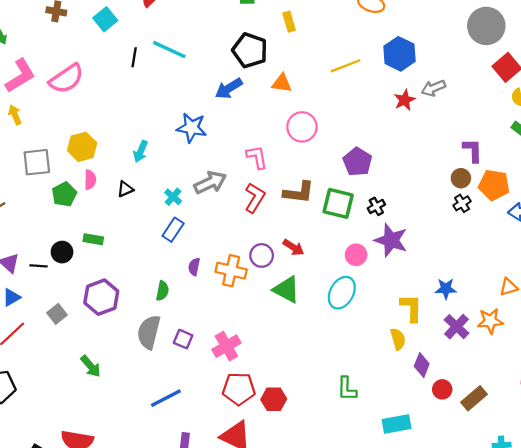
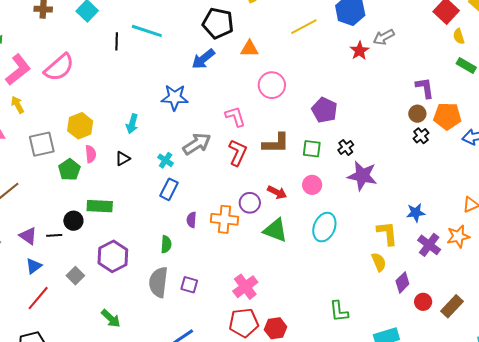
green square: (338, 203) -> (312, 149), size x0.7
green rectangle: (93, 239) -> (100, 206), size x1.4
pink circle: (356, 255) -> (312, 185), moved
pink cross: (226, 346) -> (245, 287), moved
purple diamond: (422, 365) -> (402, 282), turned 30

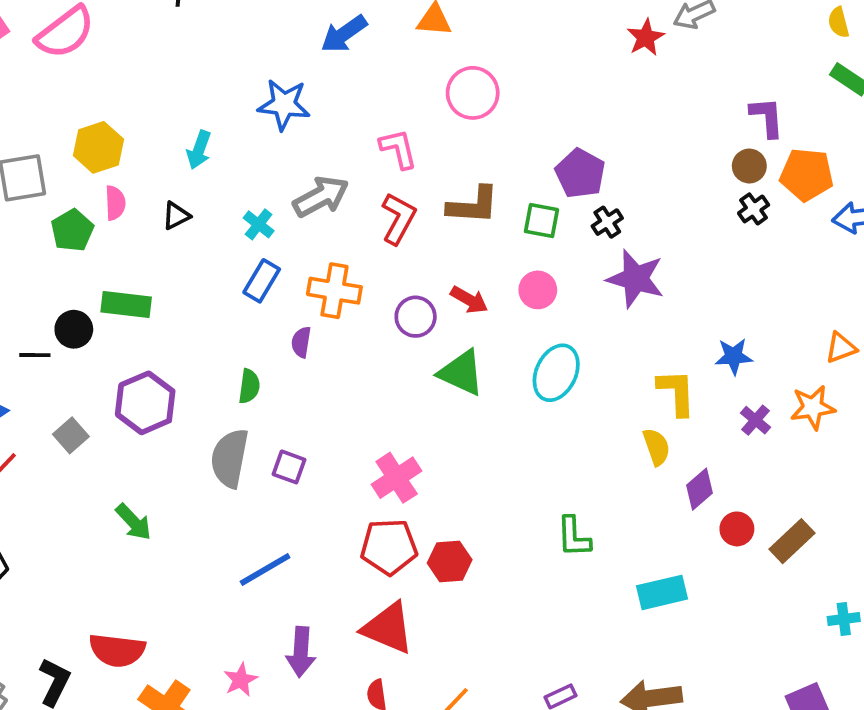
purple pentagon: (324, 110) -> (580, 173), moved
orange cross: (225, 219) -> (334, 291), moved
purple cross: (429, 245) -> (756, 420), size x0.7

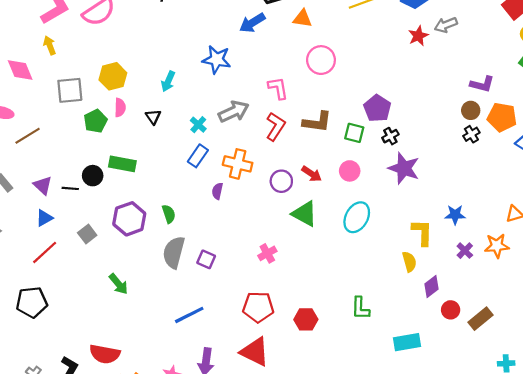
purple L-shape: (767, 117) -> (482, 84), turned 105
black triangle: (176, 216) -> (153, 117), turned -42
green semicircle: (249, 386) -> (169, 214), moved, turned -30
pink cross: (397, 478) -> (267, 253), moved, size x0.7
red hexagon: (450, 561) -> (306, 319), moved

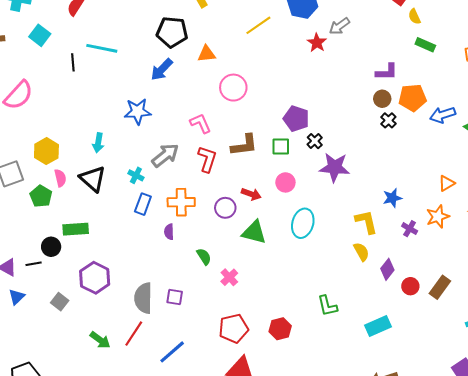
black triangle: (153, 117) -> (93, 179), size x1.8
green semicircle: (169, 214) -> (204, 257), moved
red line: (45, 252) -> (134, 334), moved

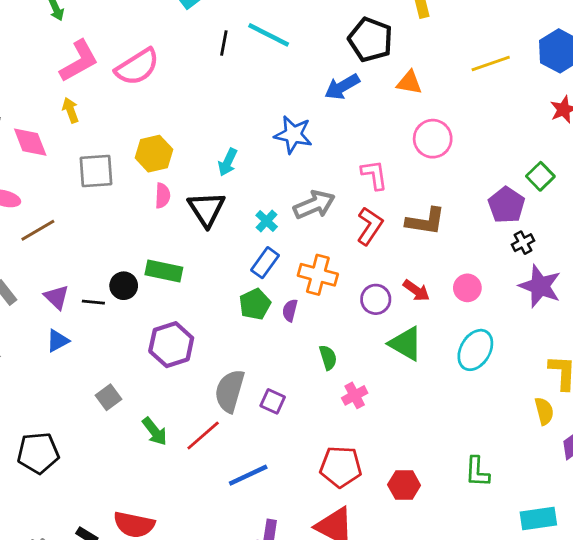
green square: (281, 147) -> (540, 176), moved, turned 30
green pentagon: (41, 196) -> (255, 304), moved
gray square: (60, 302) -> (109, 397), moved

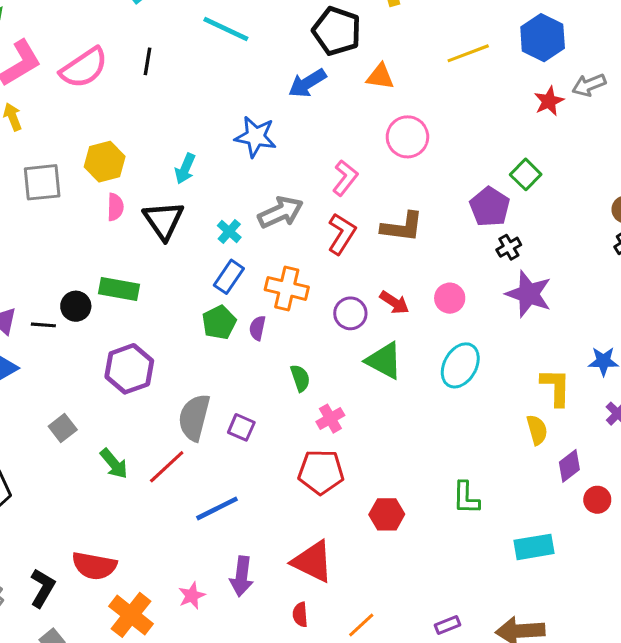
black line: (224, 43) -> (148, 61), moved
pink L-shape: (374, 175) -> (345, 178), turned 48
red pentagon: (341, 467) -> (321, 472), moved

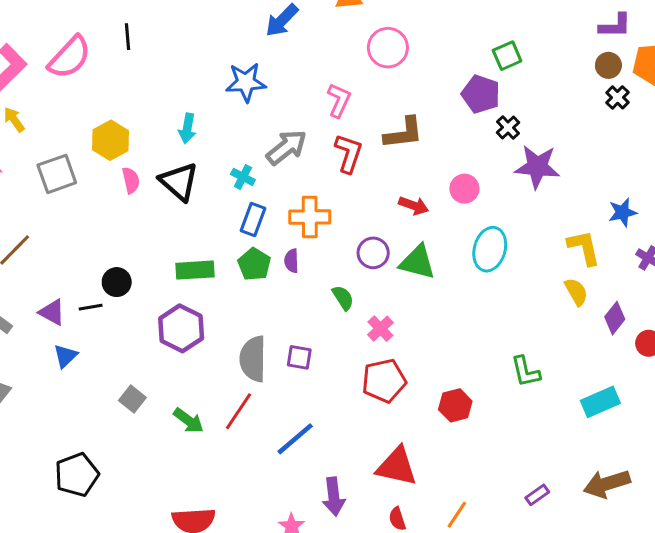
green square: (526, 174) -> (507, 56), turned 36
green rectangle: (119, 289) -> (195, 270), moved
purple circle: (350, 313) -> (373, 253), moved

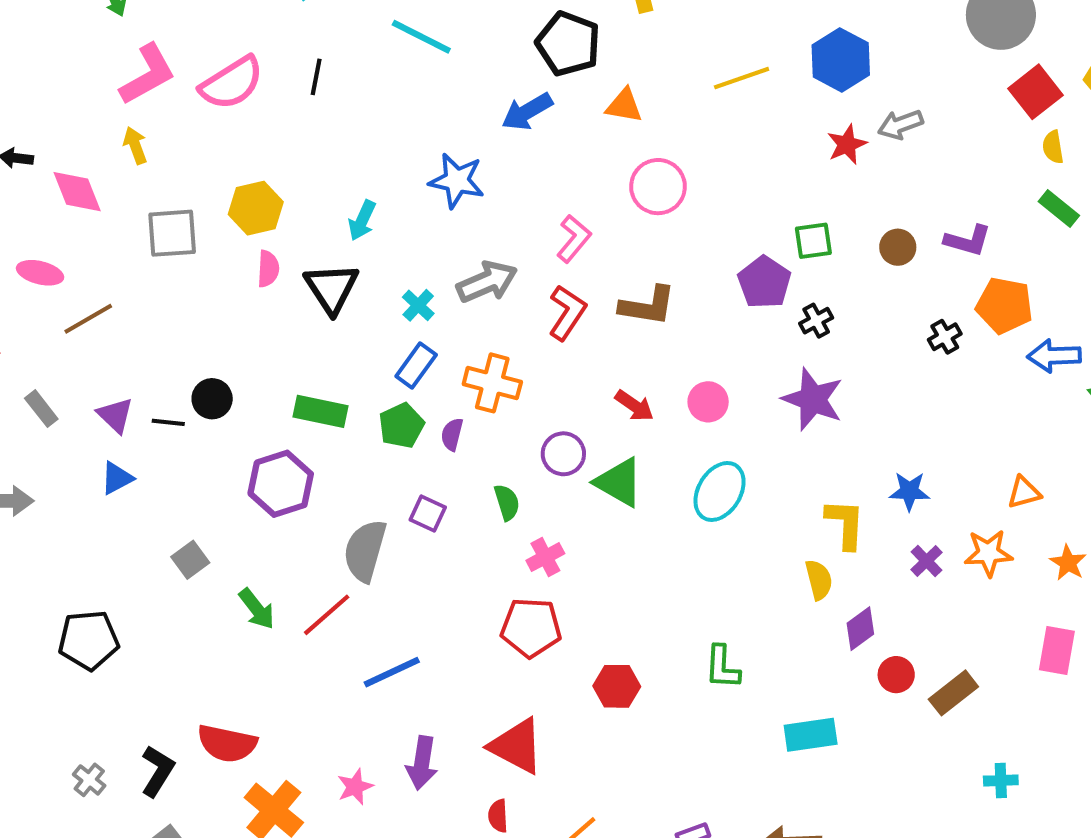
brown circle: (608, 65) -> (898, 247), moved
black cross: (508, 127) -> (816, 321), moved
purple square: (299, 357) -> (428, 514), moved

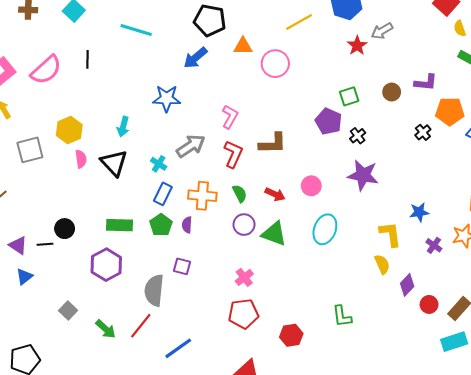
pink circle: (658, 187) -> (275, 64), moved
green semicircle: (507, 502) -> (240, 193), moved
cyan rectangle: (811, 735) -> (454, 342), moved

